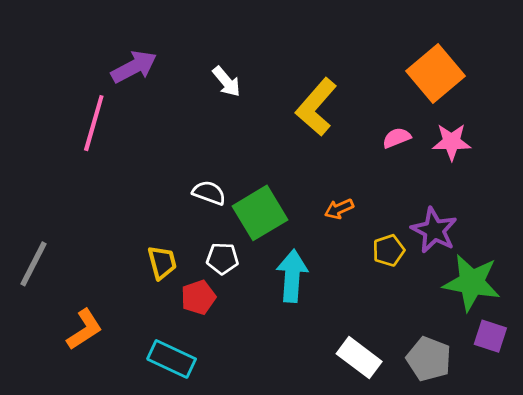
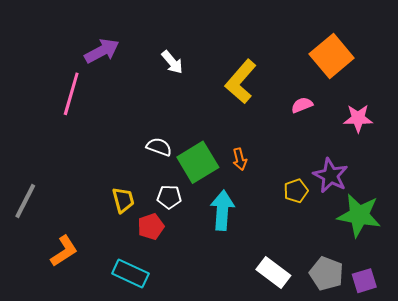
pink star: (452, 142) -> (358, 118), moved
orange arrow: (339, 209) -> (240, 159), moved, turned -80
purple square: (490, 336) -> (364, 281), moved, turned -35

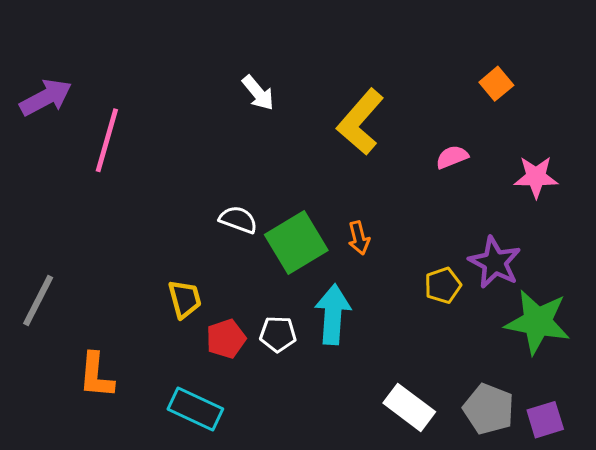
purple arrow: (102, 51) -> (46, 97), moved
orange square: (332, 56) -> (496, 84), size x0.5
white pentagon: (169, 197) -> (278, 334), moved
orange L-shape: (64, 251) -> (96, 375), turned 128

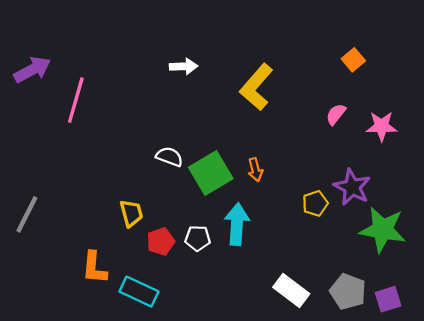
white arrow: (258, 93) -> (184, 66), turned -52
pink semicircle: (452, 157) -> (336, 114), moved, turned -30
orange L-shape: (96, 375) -> (94, 268), moved

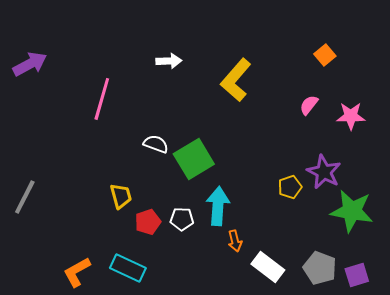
pink line: (76, 100) -> (102, 99), moved
orange arrow: (255, 170) -> (235, 241), moved
orange L-shape: (94, 268) -> (77, 272), moved, turned 56

